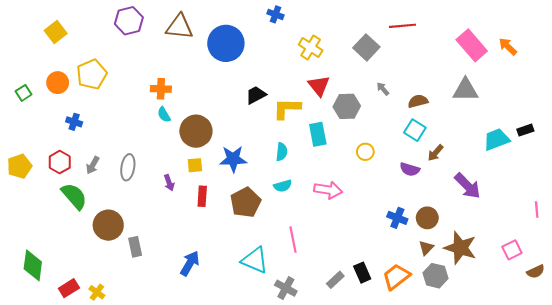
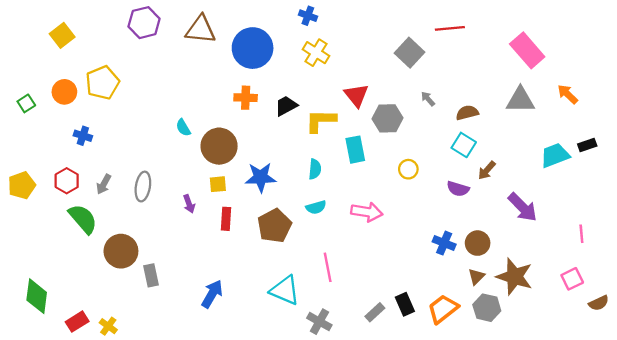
orange arrow: (508, 46) -> (568, 94), moved
yellow cross: (311, 47) -> (316, 53), moved
orange cross: (161, 89) -> (246, 98), moved
pink line: (537, 210) -> (581, 234), moved

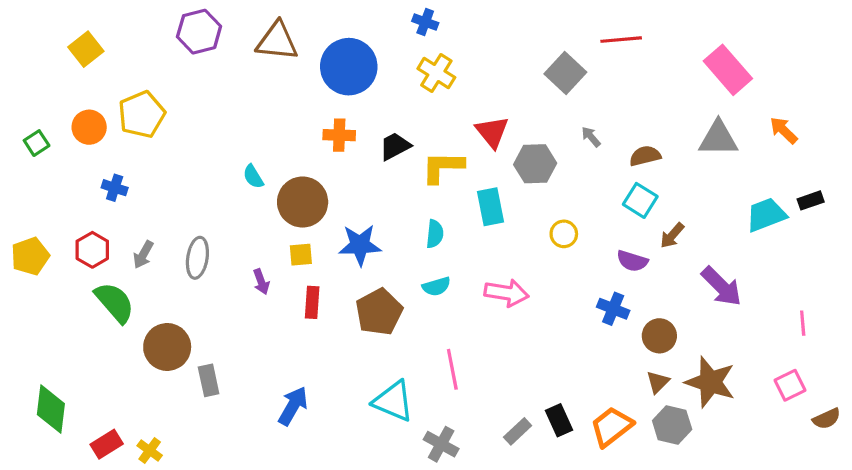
blue cross: (444, 243) -> (613, 309), moved

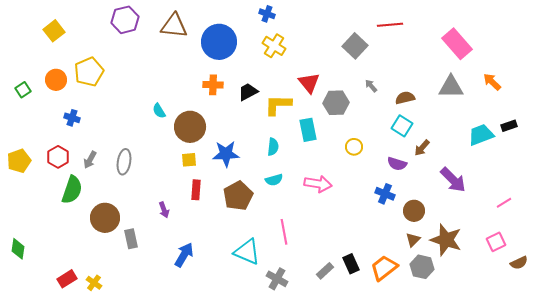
purple arrow: (261, 282) -> (164, 210), moved
green semicircle: (115, 302) -> (72, 190), turned 60
pink line: (803, 323) -> (504, 203), turned 63
green diamond: (51, 409) -> (18, 249), moved, size x0.7

